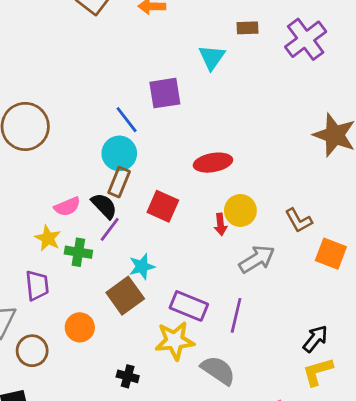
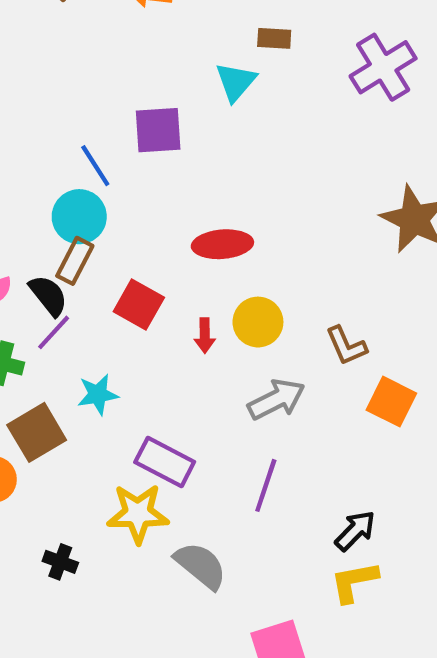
brown rectangle: (248, 28) -> (274, 38), moved
red arrow: (221, 224) -> (205, 336), moved
brown square: (125, 296) -> (37, 432), moved
purple line: (236, 315) -> (266, 485), moved

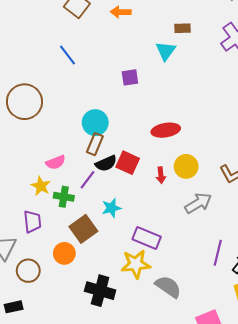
purple square: (158, 130) -> (130, 77), size x0.7
blue line: (95, 166) -> (68, 55), moved
black semicircle: (48, 295) -> (106, 163), moved, turned 110
purple line: (266, 485) -> (218, 253), moved
black cross: (60, 562) -> (100, 291), size x1.8

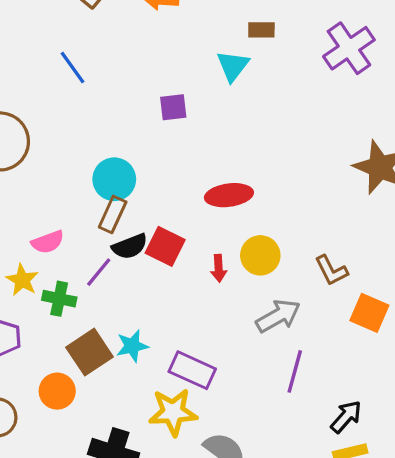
cyan star: (111, 208) -> (132, 346), moved
purple line: (218, 253) -> (295, 371), moved

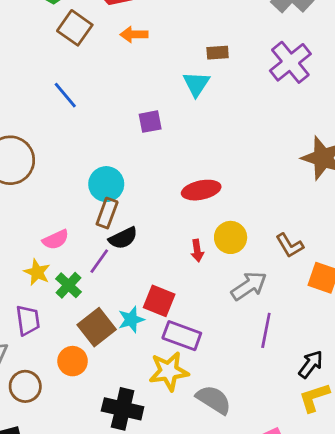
red square: (165, 246) -> (159, 301), moved
green cross: (59, 299) -> (68, 285), turned 36

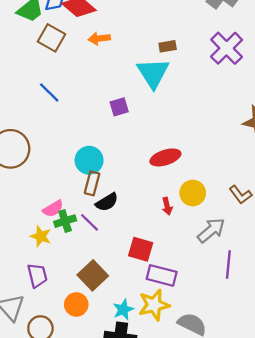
cyan triangle: (196, 84) -> (153, 73), size x1.5
purple line: (99, 261) -> (90, 222), turned -75
green cross: (68, 285) -> (65, 221), moved, turned 35
cyan star: (131, 320) -> (123, 310), moved

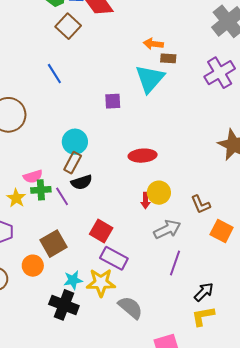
orange arrow: (99, 38) -> (153, 44), moved
red arrow: (167, 206) -> (145, 201), moved

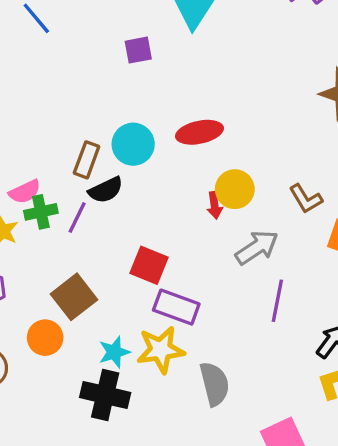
cyan circle: (75, 142) -> (133, 144), moved
purple line: (62, 196) -> (77, 218), turned 66
gray semicircle: (130, 308) -> (215, 384), turned 44

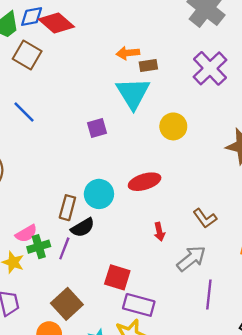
yellow circle: (235, 189) -> (173, 126), moved
brown L-shape: (306, 199) -> (205, 218), moved

